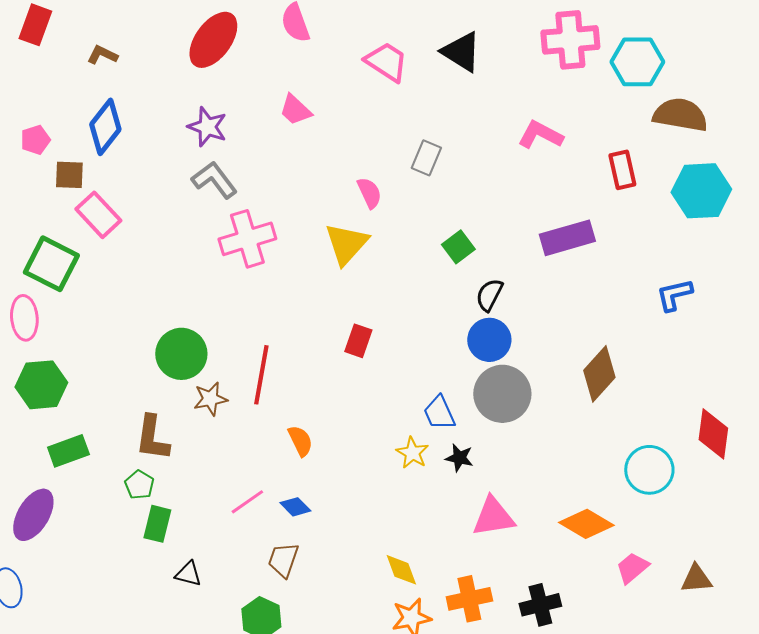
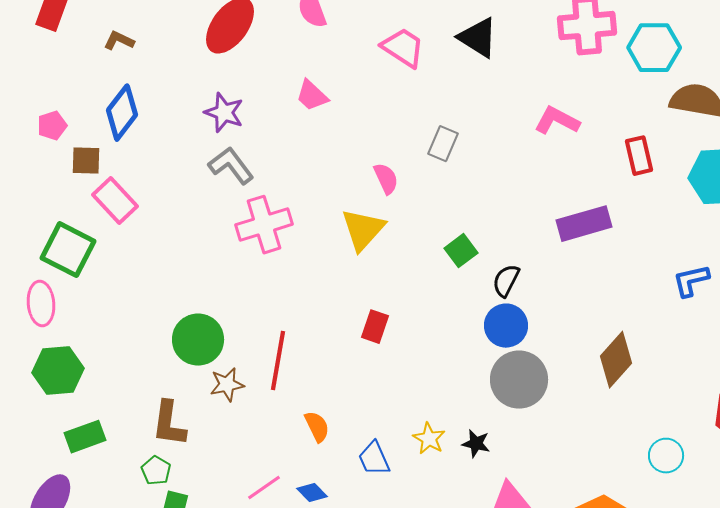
green square: (458, 247) -> (461, 251), moved
blue trapezoid: (439, 413) -> (374, 459), moved
cyan circle: (649, 470) -> (666, 456), size x0.7

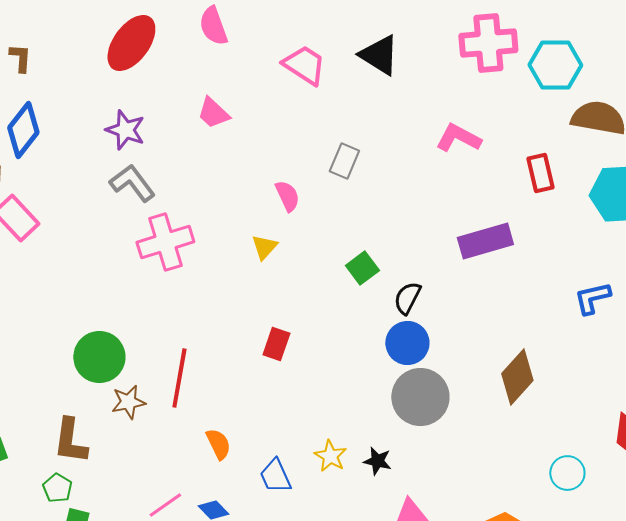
brown L-shape: (119, 41) -> (20, 58), turned 68
yellow triangle: (363, 230) -> (264, 247), size x0.6

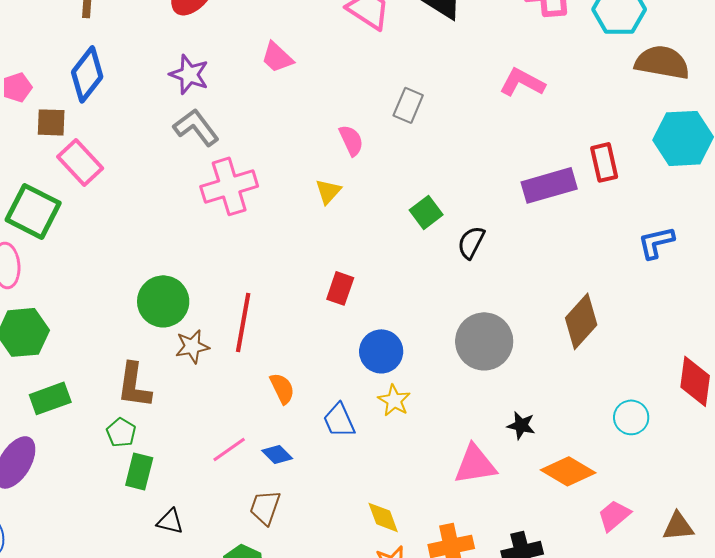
red rectangle: (540, 173) -> (604, 162), moved
blue circle: (407, 343) -> (381, 351), moved
black star: (377, 461) -> (521, 425), moved

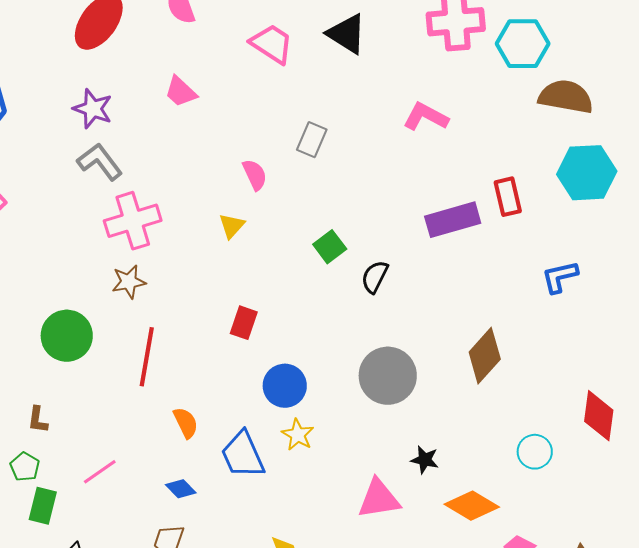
brown star: (192, 346) -> (129, 282), moved
brown L-shape: (134, 385) -> (38, 420), size x0.6
blue trapezoid: (339, 420) -> (243, 455), size x1.4
pink line: (229, 449) -> (100, 472), moved

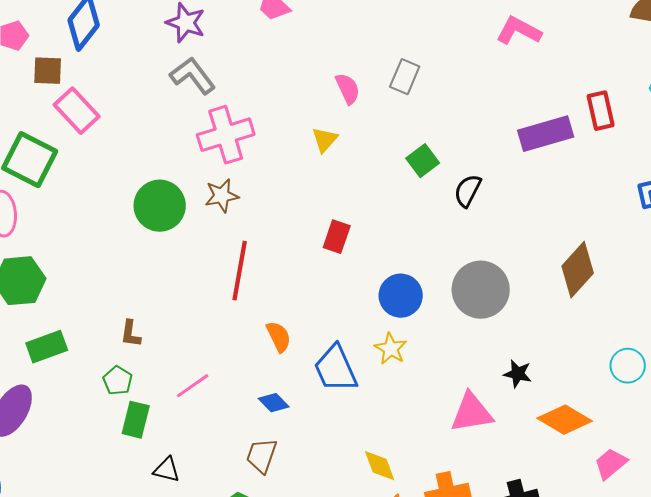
gray rectangle: (312, 140) -> (405, 77), moved
green circle: (67, 336) -> (160, 206), moved
blue circle: (285, 386) -> (401, 296), moved

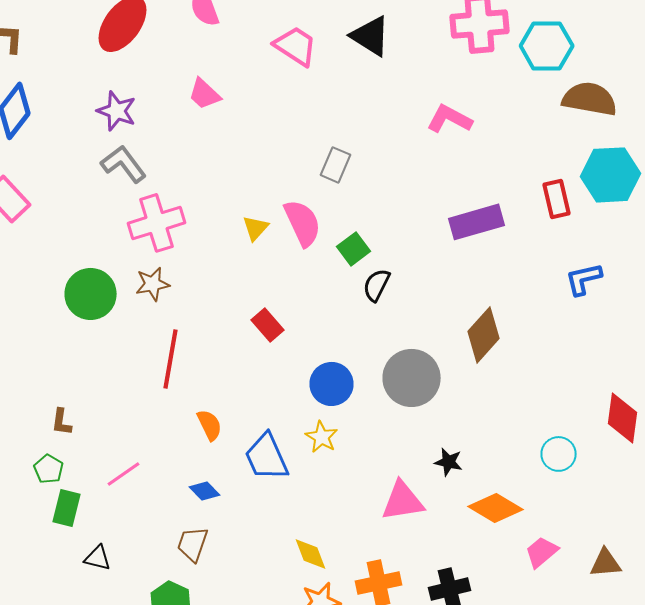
pink semicircle: (348, 89) -> (302, 223), moved, size x1.5
red rectangle: (601, 111) -> (556, 199), moved
black semicircle: (468, 191) -> (376, 285), moved
red rectangle: (337, 237) -> (268, 325), turned -60
brown diamond: (578, 270) -> (484, 335), moved

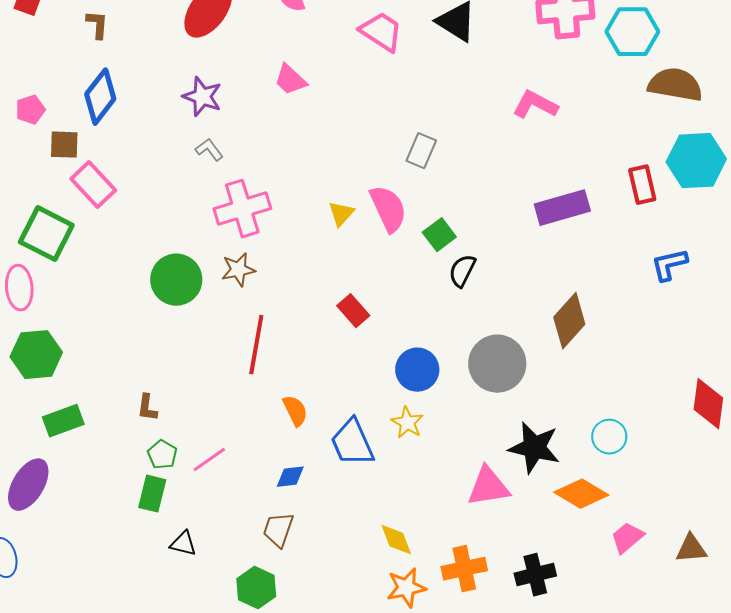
gray L-shape: (124, 164) -> (209, 150), size x0.6
cyan circle: (558, 454) -> (609, 437), moved
black star: (448, 462) -> (534, 448), size x1.8
green pentagon: (48, 469) -> (162, 455), moved
blue diamond: (204, 491) -> (290, 477), turned -52

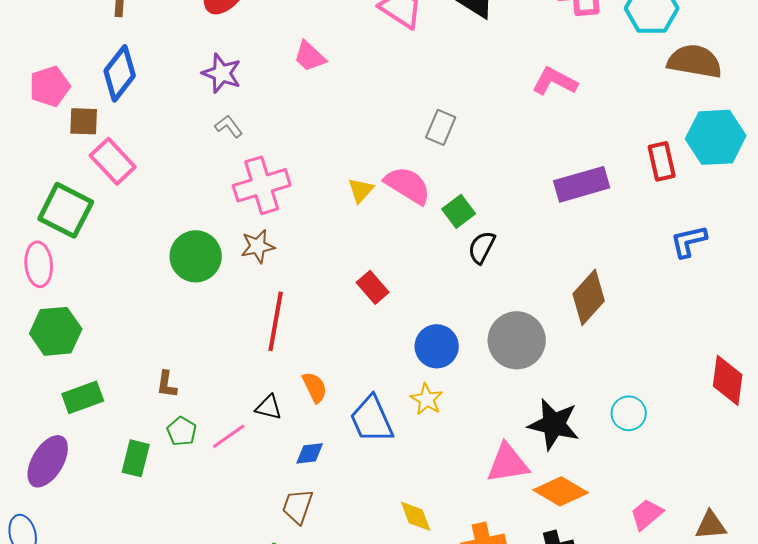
pink pentagon: (30, 110) -> (50, 86), size x1.4
pink semicircle: (388, 209) -> (408, 185), turned -33
green rectangle: (152, 494) -> (136, 458), moved
orange diamond: (581, 494) -> (561, 491), moved
black triangle: (183, 544) -> (269, 407), moved

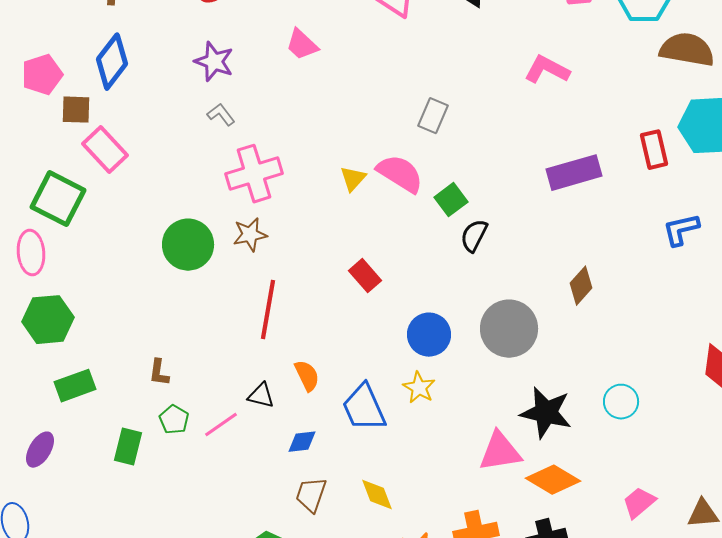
brown diamond: (589, 297) -> (581, 286), size x0.7
purple ellipse: (48, 461) -> (40, 450), size x0.7
brown trapezoid: (298, 506) -> (311, 495), moved
yellow diamond: (416, 516) -> (377, 495), moved

